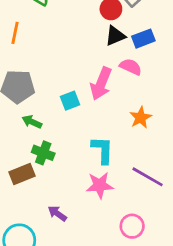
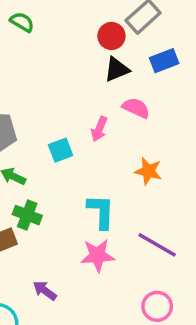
blue rectangle: (143, 39) -> (164, 61), moved
pink arrow: (101, 84) -> (99, 129), size x0.6
orange star: (141, 118) -> (148, 171), turned -30
pink circle: (132, 226) -> (157, 306), moved

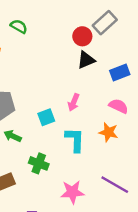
blue rectangle: (164, 61) -> (120, 72), moved
pink semicircle: (136, 108) -> (118, 106), moved
cyan L-shape: (101, 212) -> (75, 140), moved
green cross: (27, 215) -> (39, 163), moved

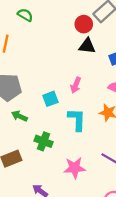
black triangle: (86, 60) -> (87, 46), turned 30

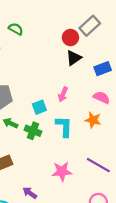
black triangle: (87, 46) -> (74, 58), turned -42
green cross: (44, 141) -> (33, 131), moved

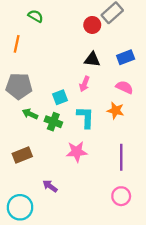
black triangle: (74, 58) -> (92, 59), moved, turned 42
purple line: (98, 165) -> (121, 157), turned 60
pink star: (62, 171) -> (77, 152), moved

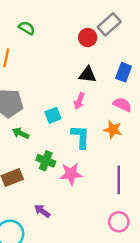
blue rectangle: (126, 57) -> (124, 72), turned -48
green cross: (53, 122) -> (46, 161), moved

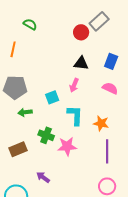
orange star: (113, 130) -> (101, 123), moved
green arrow: (21, 133) -> (25, 112), turned -32

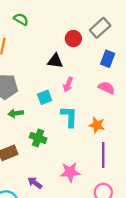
gray rectangle: (99, 21) -> (100, 28), moved
red circle: (81, 32) -> (73, 39), moved
black triangle: (81, 63) -> (55, 61), moved
pink star: (67, 146) -> (70, 172), moved

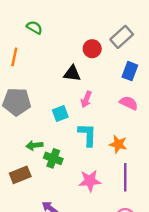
green arrow: (16, 113) -> (34, 145), moved
pink star: (70, 172) -> (90, 181), moved

